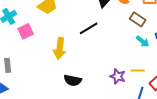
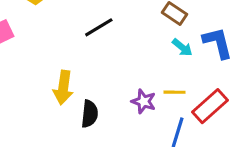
yellow arrow: (60, 48) -> (63, 88), moved
black semicircle: (73, 80) -> (90, 114), moved, turned -96

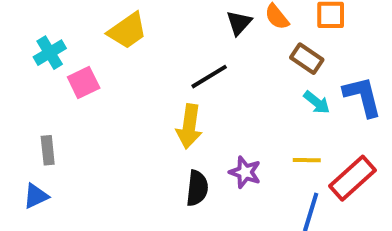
yellow arrow: (63, 88) -> (189, 126), moved
purple star: (144, 101) -> (245, 172), moved

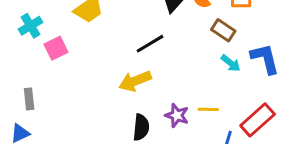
yellow arrow: (189, 126) -> (135, 81), turned 60
yellow line: (307, 160) -> (208, 109), moved

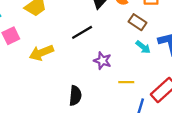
yellow arrow: (135, 81) -> (41, 53), moved
purple star: (177, 115) -> (102, 61), moved

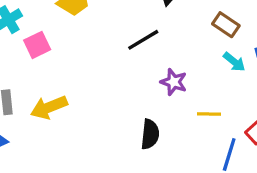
yellow arrow: (41, 53) -> (49, 107), moved
black semicircle: (75, 96) -> (150, 134), moved

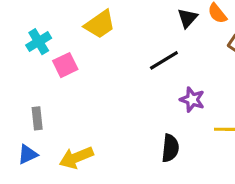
yellow arrow: (49, 107) -> (76, 158), moved

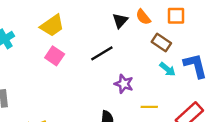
pink square: (65, 65) -> (55, 56), moved, turned -30

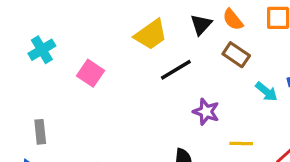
yellow trapezoid: (52, 26) -> (151, 35), moved
brown rectangle: (161, 43) -> (236, 55), moved
pink square: (55, 56) -> (90, 73), moved

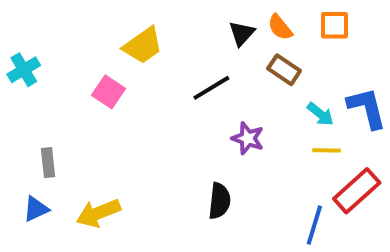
yellow trapezoid: (151, 35) -> (143, 45), moved
cyan cross: (42, 50) -> (24, 70), moved
yellow line: (241, 144) -> (326, 150), moved

